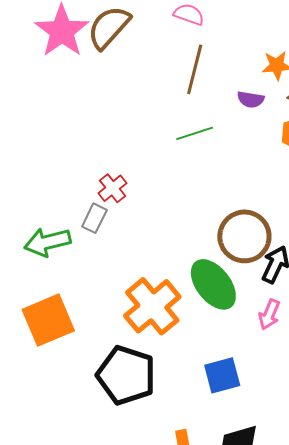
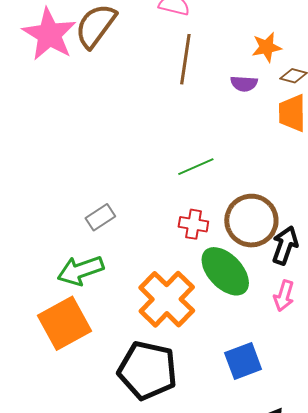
green line: (195, 133) -> (196, 167), moved
red cross: (113, 188) -> (193, 224), moved, turned -36
gray rectangle: (94, 218) -> (100, 217), turned 36
green arrow: (47, 242) -> (80, 270), moved

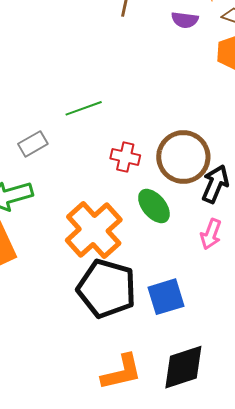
green line: (196, 167) -> (84, 108), moved
green ellipse: (225, 271) -> (154, 206), size x0.7
black pentagon: (148, 370) -> (107, 289), moved

